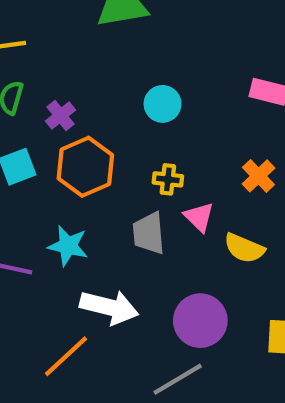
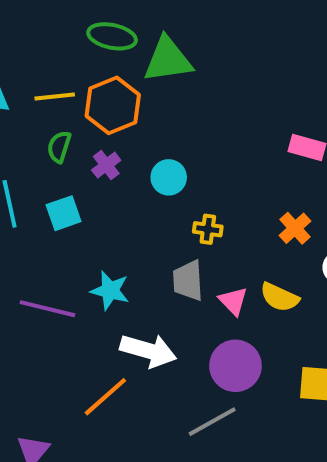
cyan circle: (163, 104) -> (169, 177), moved
orange hexagon: (85, 167) -> (113, 105), moved
pink triangle: (199, 217) -> (233, 301), moved

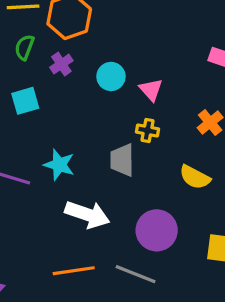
yellow cross: (208, 229) -> (147, 131), moved
pink triangle: (233, 301) -> (151, 90), moved
orange line: (105, 397) -> (74, 271), moved, turned 30
gray line: (212, 422) -> (136, 274), turned 48

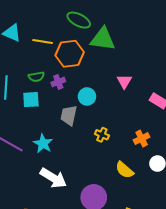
green semicircle: (24, 47) -> (36, 77), moved, turned -133
pink triangle: (151, 90) -> (124, 81), moved
gray trapezoid: (122, 160) -> (69, 115), moved

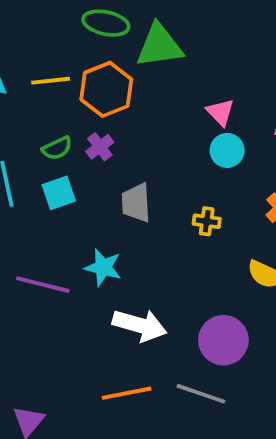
cyan circle: (87, 96) -> (227, 150), moved

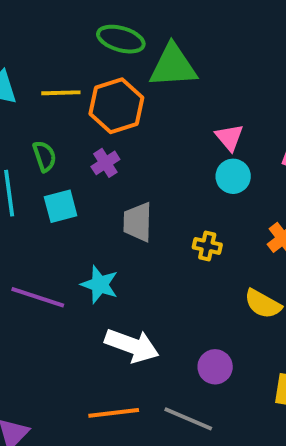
green semicircle: (57, 148) -> (44, 156), moved, turned -88
purple circle: (223, 340) -> (215, 367), size x0.7

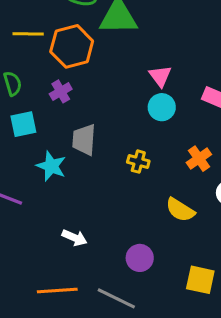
cyan star: (100, 284) -> (51, 166), moved
white arrow: (132, 345) -> (74, 238), size x0.6

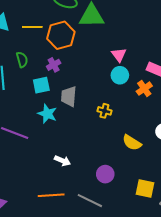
cyan square: (23, 124) -> (41, 85), moved
orange cross: (199, 159) -> (144, 89), moved

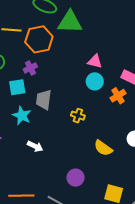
pink triangle: (119, 55) -> (95, 61), turned -42
white arrow: (62, 161) -> (35, 146), moved

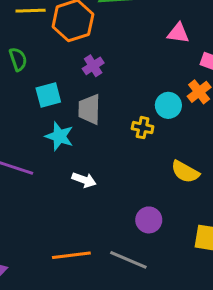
pink triangle: (95, 61) -> (178, 33), moved
purple cross: (30, 68) -> (93, 66), moved
cyan circle: (95, 81) -> (168, 105), moved

